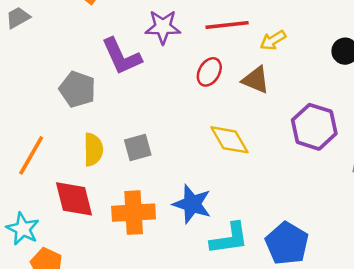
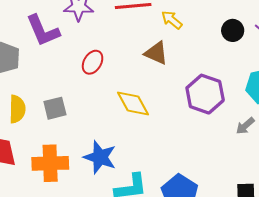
yellow arrow: (273, 40) -> (172, 20), turned 70
red ellipse: (209, 72) -> (93, 62), moved

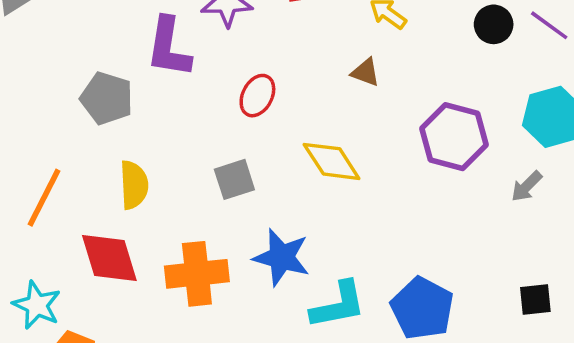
purple L-shape: (43, 31) -> (169, 47), turned 36
brown triangle: (156, 53) -> (365, 72), size x0.7
gray square: (55, 108) -> (234, 179), moved

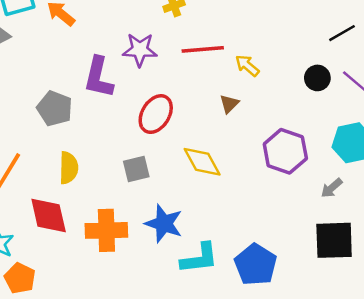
brown triangle: (365, 72) -> (229, 104), turned 50
red ellipse: (257, 96) -> (156, 114), size x1.4
black square: (535, 299) -> (334, 240), moved, size x1.8

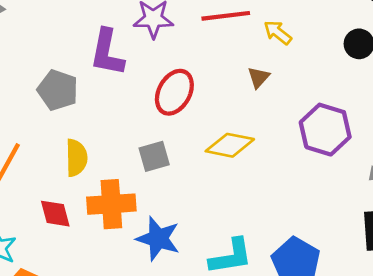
yellow diamond: (202, 162) -> (230, 145), turned -48
red diamond: (49, 216) -> (55, 214), size x0.7
blue star: (164, 224) -> (158, 239), moved
orange cross: (106, 230) -> (111, 204), moved

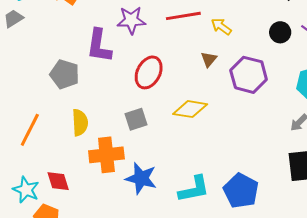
purple hexagon: (325, 130) -> (249, 75), moved
red diamond: (55, 214) -> (58, 181), moved

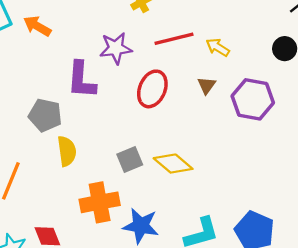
red ellipse: (149, 72) -> (152, 89), moved
yellow diamond: (190, 109) -> (173, 164), moved, turned 36
yellow semicircle: (80, 123) -> (67, 151), moved

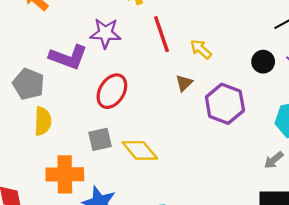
red line: (174, 39) -> (162, 34), turned 75
purple L-shape: (81, 80) -> (68, 57), turned -84
red ellipse: (152, 89) -> (112, 91), moved

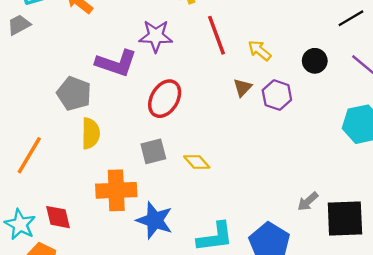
black circle: (263, 62) -> (315, 61), moved
purple hexagon: (225, 104) -> (277, 95), moved, size x0.7
yellow diamond: (140, 150) -> (197, 162), size x0.7
gray arrow: (274, 160) -> (308, 201), moved

